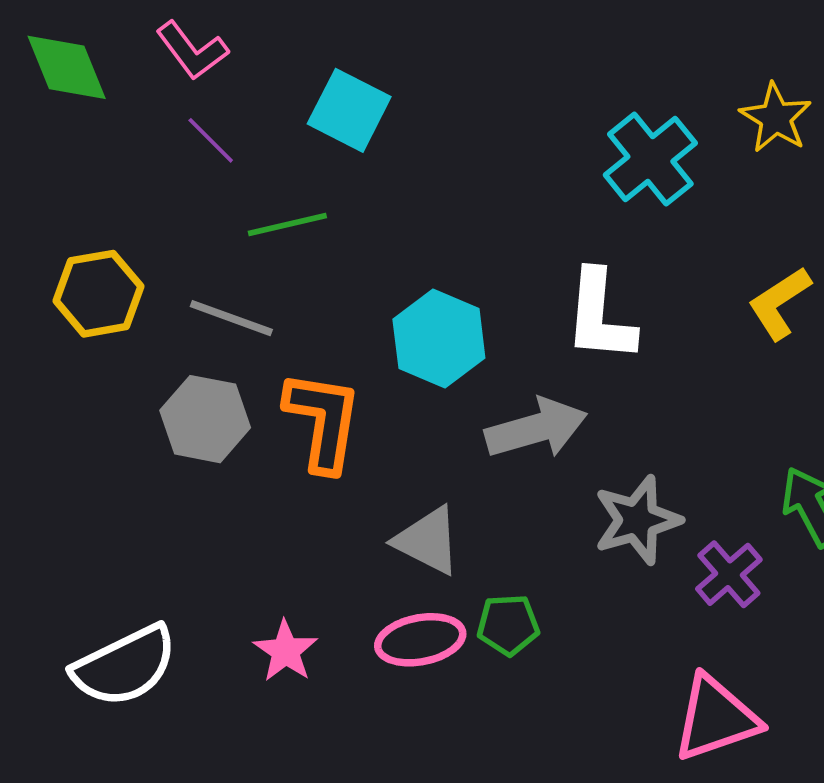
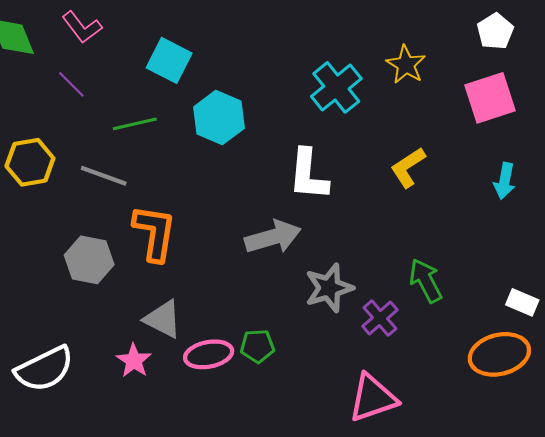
purple line: (211, 140) -> (71, 84), moved
cyan hexagon: (439, 339) -> (219, 118), moved
gray hexagon: (205, 419) -> (89, 260), moved
gray triangle: (428, 541) -> (163, 319), moved

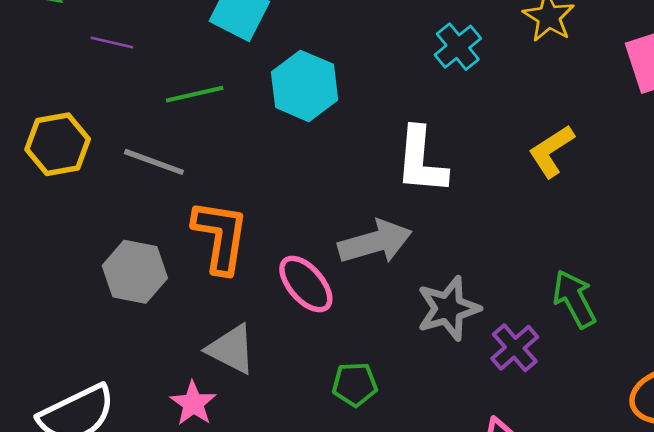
purple line: (71, 84) -> (112, 43), turned -32
cyan cross: (336, 87) -> (458, 47), size x0.7
pink ellipse: (209, 354) -> (306, 284), moved, turned 60

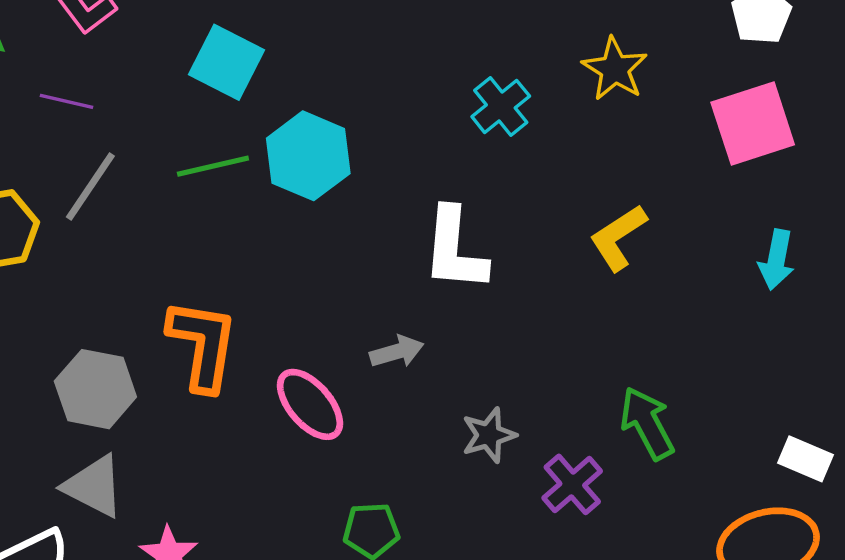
green line: (195, 94) -> (213, 166), moved
gray line: (154, 162) -> (90, 186), moved, turned -76
gray arrow: (375, 242) -> (397, 352), size x0.6
gray star: (448, 308) -> (489, 435), size x0.7
gray triangle: (231, 349) -> (94, 486), moved

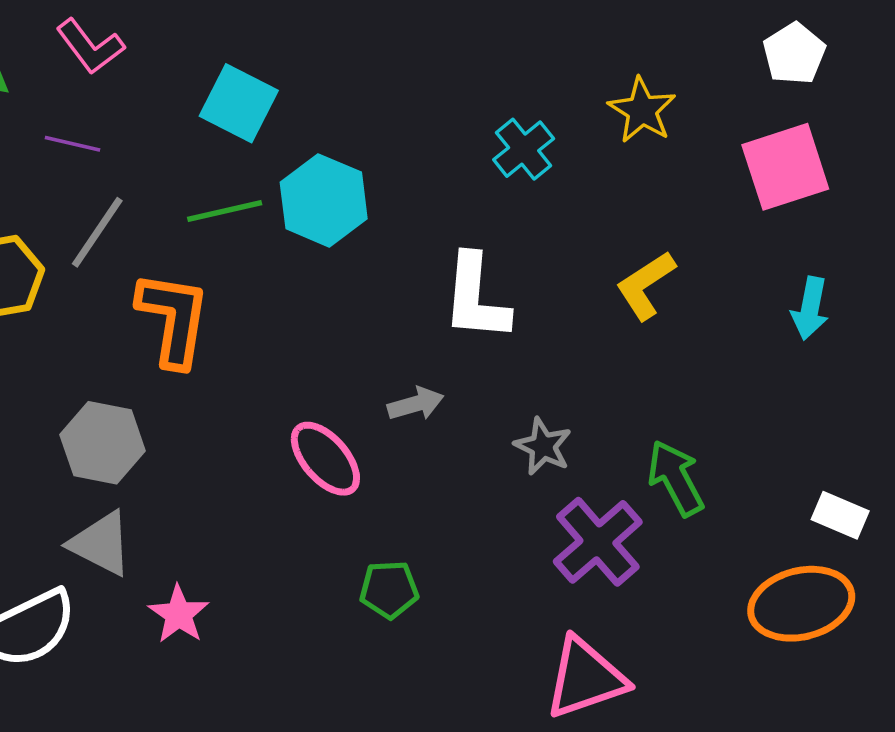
orange L-shape: (203, 345) -> (173, 319), moved
gray star: (489, 435) -> (543, 446), moved, turned -30
purple cross: (572, 484) -> (598, 542), size x1.4

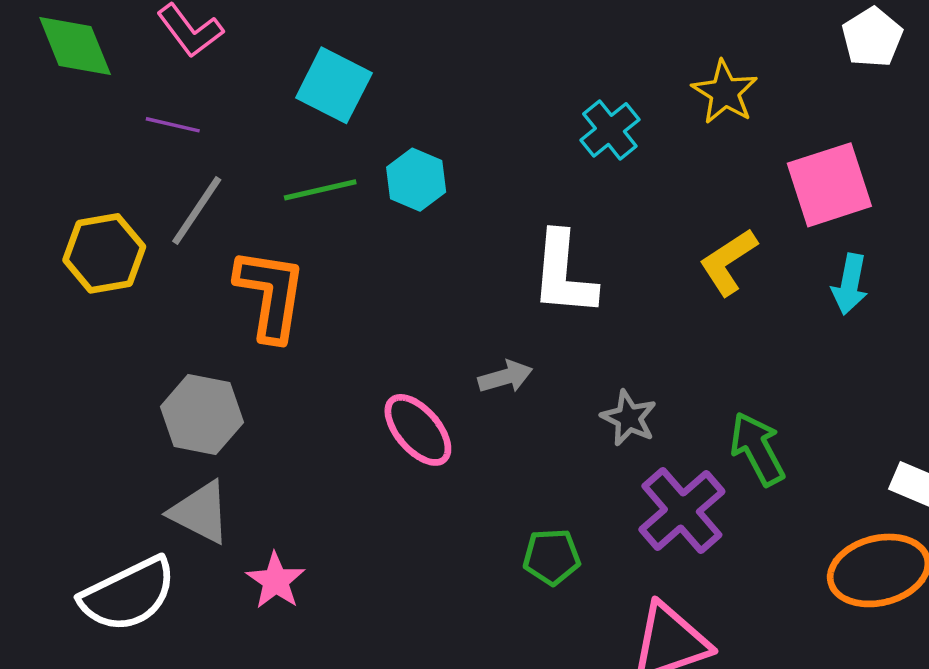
pink square: (785, 167) -> (829, 185), moved
cyan hexagon: (324, 200) -> (416, 180), size x0.7
cyan arrow: (810, 308) -> (850, 284), moved
green pentagon: (389, 590) -> (552, 557), moved

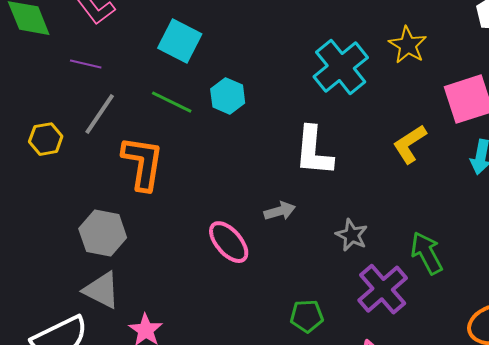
cyan cross: (610, 130) -> (341, 67), size x1.6
green line: (320, 190) -> (172, 102), turned 39
yellow hexagon: (104, 253) -> (46, 139), size x0.7

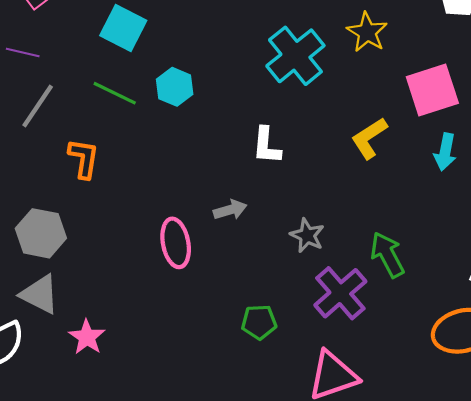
white L-shape: (314, 151) -> (267, 146), size x0.7
orange L-shape: (143, 163) -> (84, 158), size x0.7
pink ellipse: (229, 242) -> (176, 243), turned 30

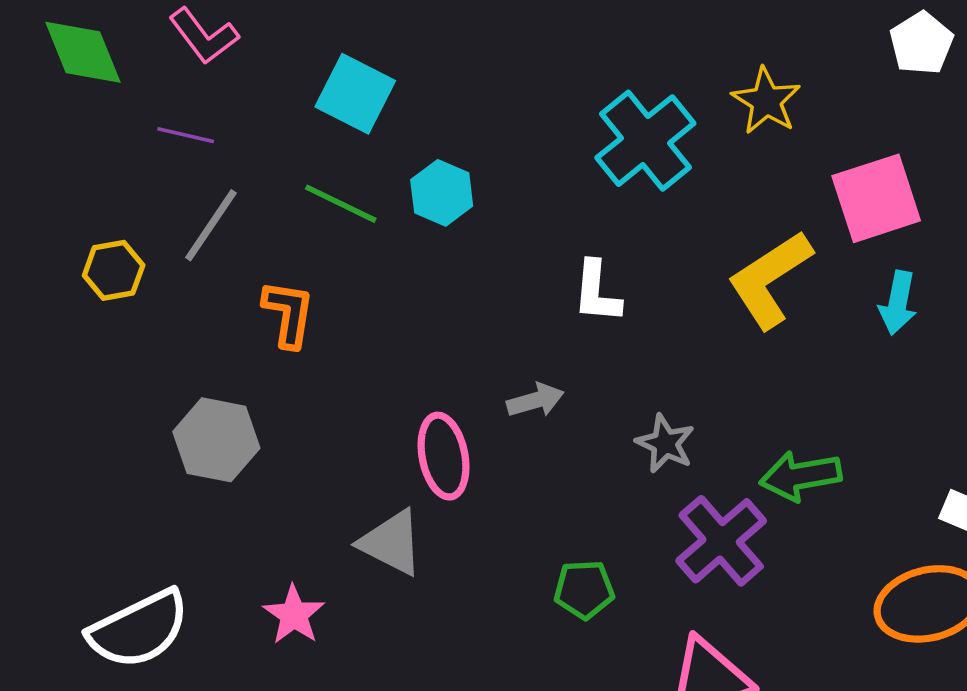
yellow L-shape: (369, 138) -> (770, 279), size x1.4
green arrow: (387, 255) -> (800, 476), turned -72
gray triangle: (40, 294) -> (391, 543), moved

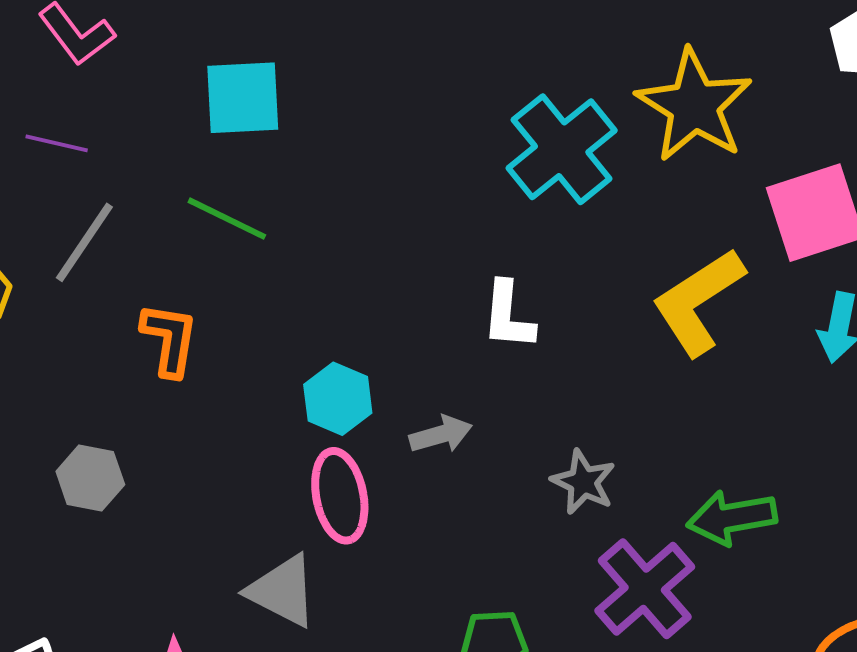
cyan square: (355, 94) -> (243, 98), turned -30
yellow star: (766, 101) -> (694, 106), size x1.5
cyan hexagon: (442, 193) -> (338, 399), moved
gray hexagon: (216, 440) -> (90, 478), size x0.7

